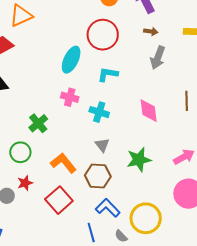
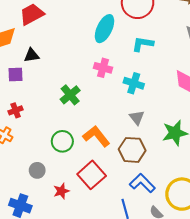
green circle: (20, 152) -> (62, 141), moved
red star: (25, 183) -> (61, 191), moved

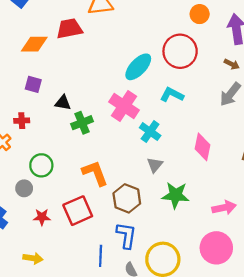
black triangle: (32, 55) -> (63, 103), moved
pink cross: (103, 68) -> (124, 106), size x1.5
gray triangle: (137, 118) -> (155, 165), moved
green circle: (62, 141) -> (41, 165), moved
blue L-shape: (142, 183) -> (126, 235), turned 35

